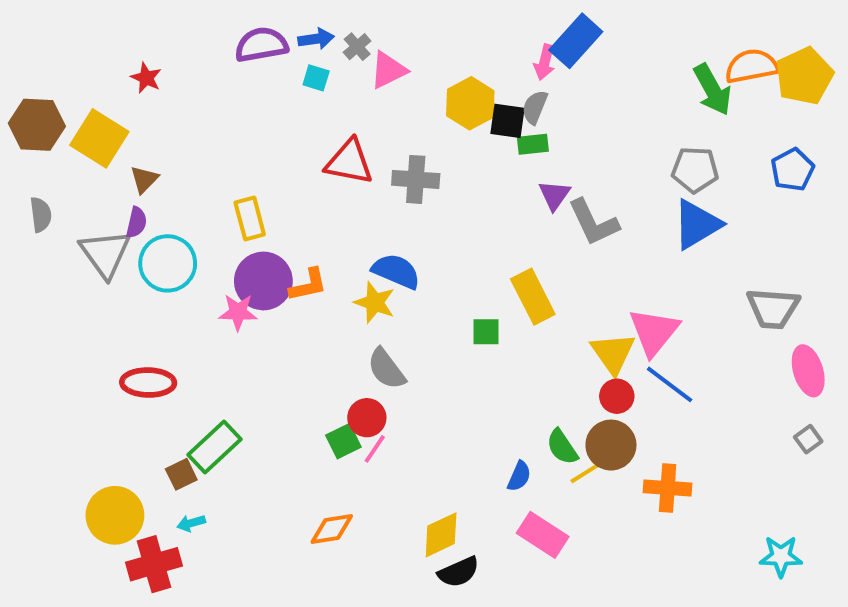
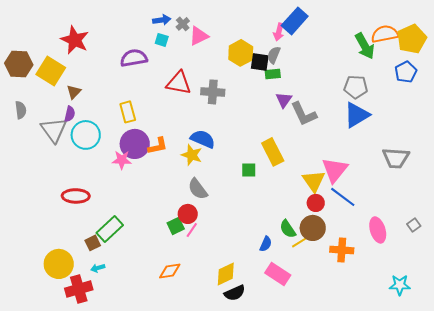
purple semicircle: (261, 45) -> (134, 58), moved
red star: (146, 78) -> (75, 40), size x1.8
blue pentagon: (793, 170) -> (406, 72), moved
pink ellipse: (808, 371) -> (378, 230), moved

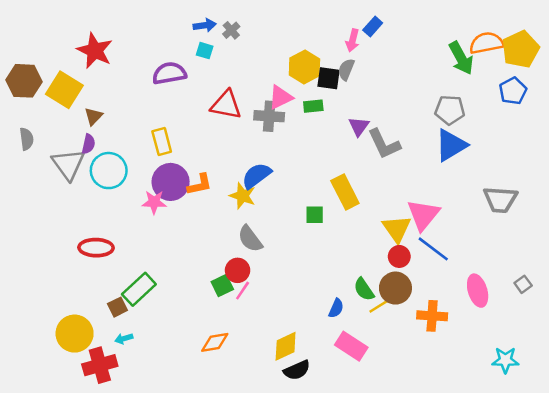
blue rectangle: (295, 21) -> (373, 27), size x0.6
pink triangle: (199, 36) -> (280, 97), moved
green rectangle: (273, 74) -> (313, 106), moved
blue semicircle: (203, 139) -> (256, 176), turned -60

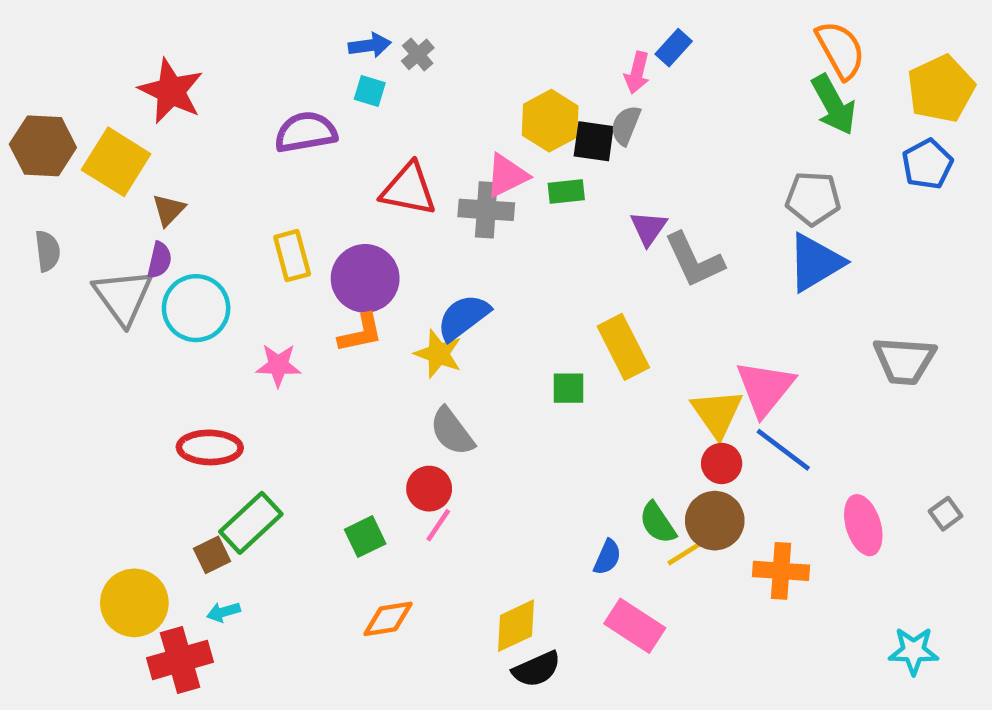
orange semicircle: (486, 43) -> (840, 50), moved, turned 72
purple circle: (171, 182) -> (365, 278), moved
red ellipse: (96, 248) -> (210, 447), moved
green square: (222, 286) -> (365, 537), moved

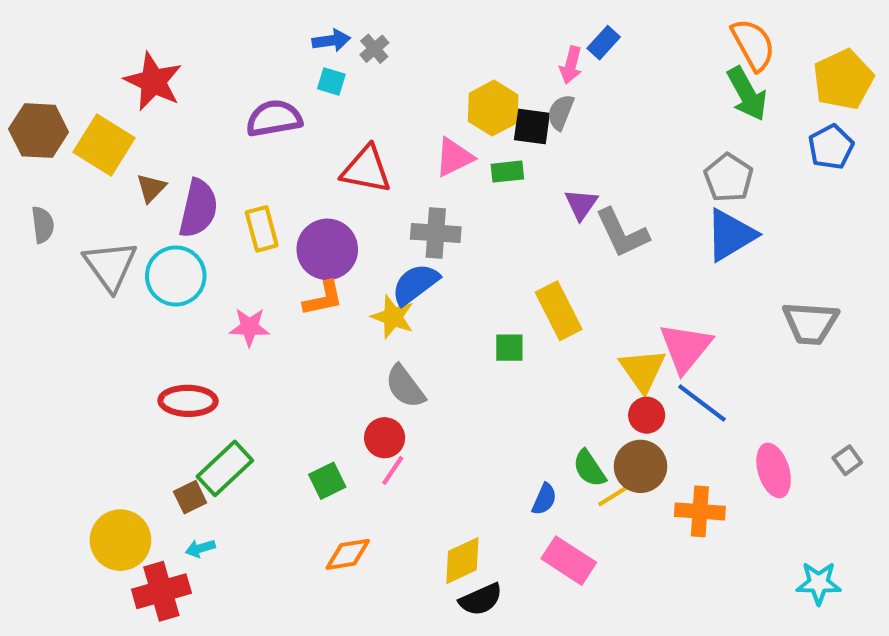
gray pentagon: (813, 198) -> (729, 178), turned 30
gray cross: (486, 210) -> (436, 233), moved
purple semicircle: (159, 260) -> (198, 208), moved, size x1.8

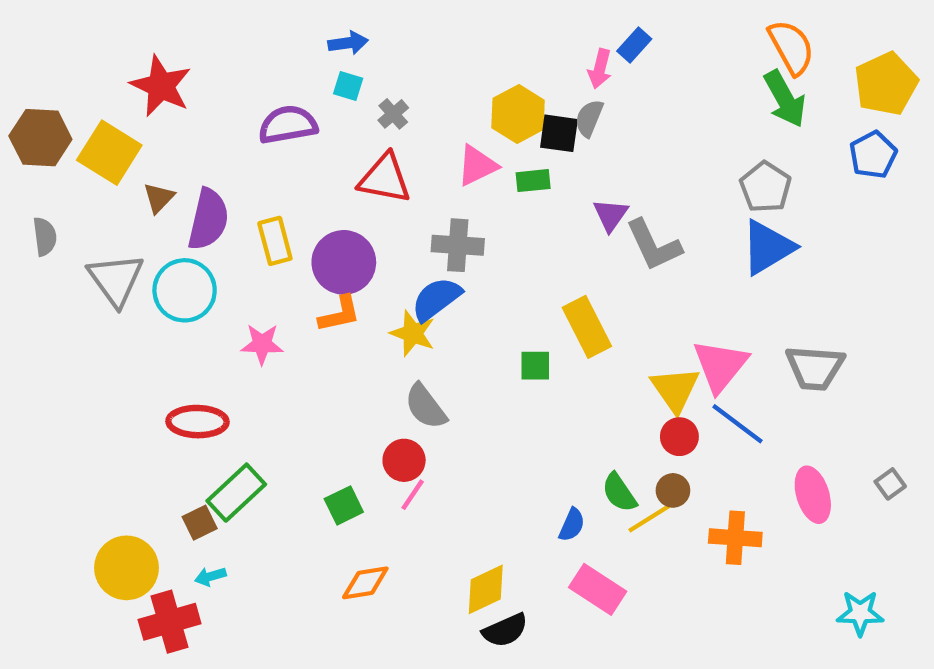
gray cross: (374, 49) -> (393, 114), moved
gray trapezoid: (810, 323) -> (815, 368), moved
brown circle: (640, 466) -> (673, 490), size x0.6

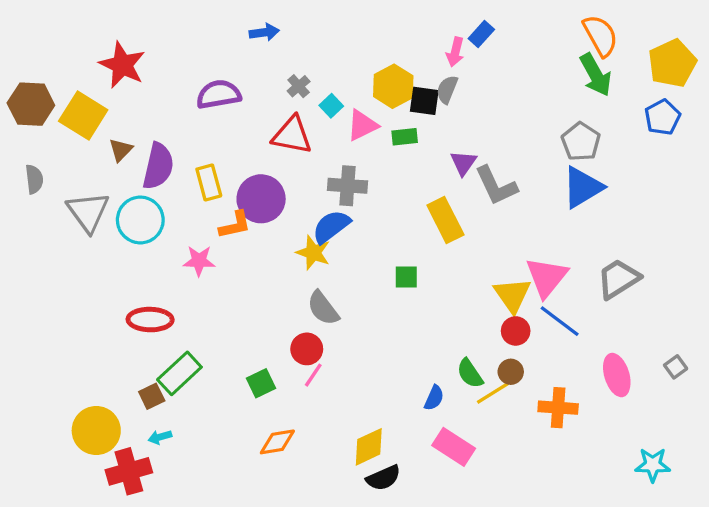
cyan square: (348, 86) -> (331, 106), moved, turned 30
orange L-shape: (339, 314) -> (235, 225), moved
yellow rectangle: (587, 327) -> (445, 220), moved
gray trapezoid: (815, 368) -> (618, 279), turned 144

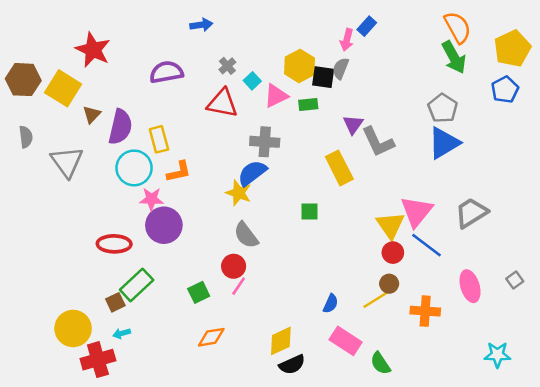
purple circle: (261, 199) -> (164, 225), moved
cyan circle: (140, 220) -> (134, 168), moved
green semicircle: (470, 373) -> (380, 363), moved

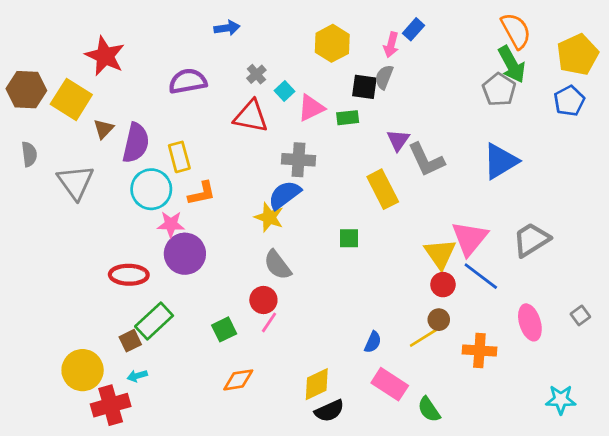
yellow hexagon: (300, 66) -> (332, 43), moved
gray pentagon: (443, 108) -> (499, 90), moved

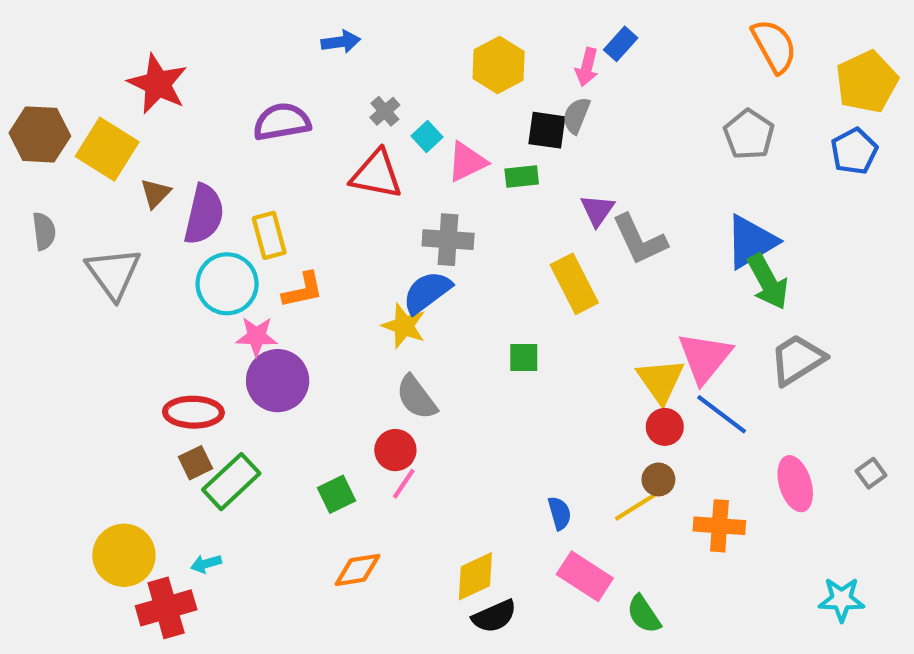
green arrow: (512, 64) -> (768, 282), moved
brown square: (130, 341) -> (196, 463), moved
blue semicircle: (373, 342) -> (560, 513), turned -40

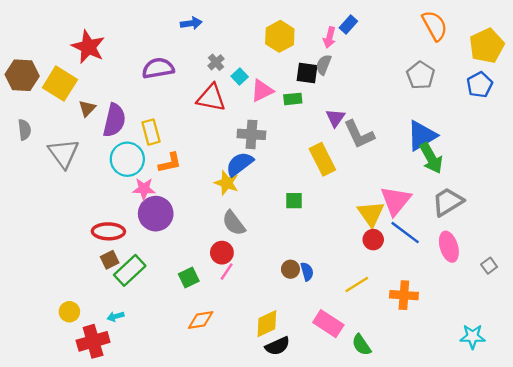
brown circle: (658, 479) -> (290, 269), moved
pink ellipse: (795, 484) -> (449, 247), moved
blue semicircle: (560, 513) -> (307, 272), moved
yellow circle: (124, 555) -> (69, 312), size x0.6

